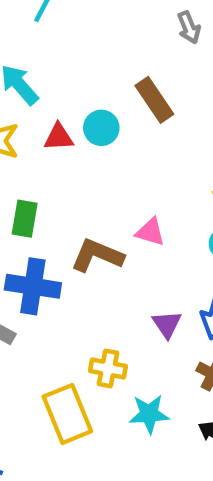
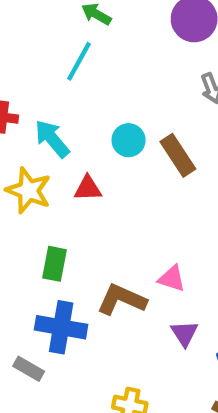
cyan circle: (101, 128) -> (129, 140), moved
purple triangle: (167, 324) -> (184, 333), moved

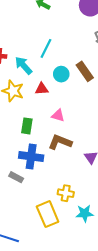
cyan line: (79, 61) -> (46, 48), moved
cyan circle: (129, 140) -> (61, 74), moved
pink triangle: (172, 279) -> (58, 115), moved

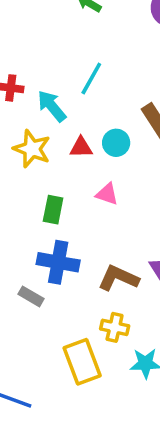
cyan circle: (61, 74) -> (116, 143), moved
brown L-shape: (60, 142) -> (118, 278), moved

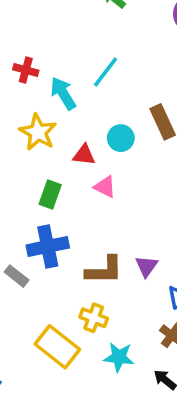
red triangle: (81, 147) -> (84, 155), moved
blue cross: (58, 262) -> (48, 246), turned -30
brown L-shape: (118, 278) -> (104, 270), turned 147
yellow rectangle: (82, 362) -> (57, 347), turned -39

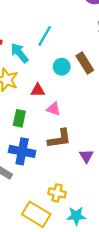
cyan circle: (121, 138) -> (62, 67), moved
blue cross: (48, 246) -> (22, 151), turned 30
brown L-shape: (104, 270) -> (59, 139), moved

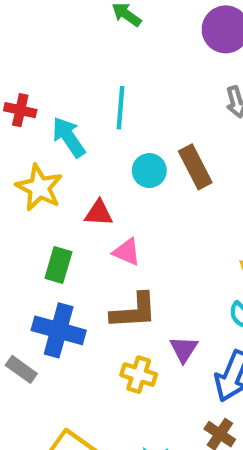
cyan line: (45, 36) -> (121, 108), turned -30
yellow cross: (57, 193) -> (139, 375), moved

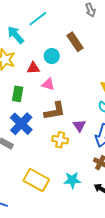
cyan line: (121, 108) -> (38, 19), turned 54
cyan circle: (149, 171) -> (52, 56), moved
blue cross: (59, 330) -> (21, 124), turned 35

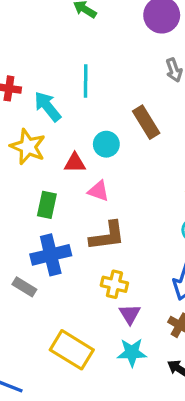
cyan line: (38, 19) -> (86, 81), turned -54
blue cross: (21, 124) -> (51, 255), turned 30
purple triangle: (79, 126) -> (130, 314), moved

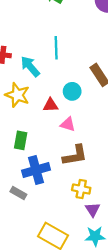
green rectangle: (47, 205) -> (21, 140), moved

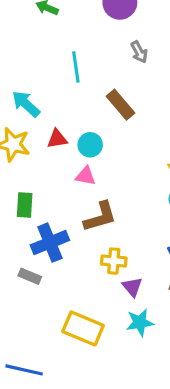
cyan line: (56, 48) -> (76, 67), moved
cyan circle: (72, 91) -> (90, 145), moved
red triangle: (51, 105) -> (57, 139), moved

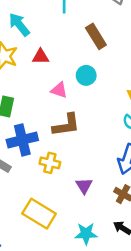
cyan circle: (90, 145) -> (86, 75), moved
yellow cross: (114, 261) -> (50, 163), moved
cyan star: (140, 322) -> (86, 234), moved

